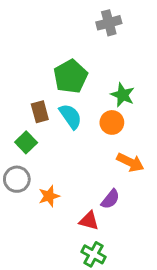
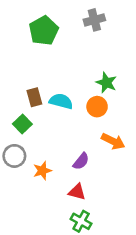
green pentagon: (70, 76) -> (44, 31), moved
cyan semicircle: (70, 116) -> (61, 101), turned -40
purple semicircle: (110, 199) -> (81, 161), moved

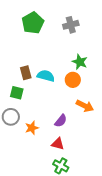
gray cross: (94, 20) -> (71, 25), moved
green square: (22, 124) -> (17, 93), turned -32

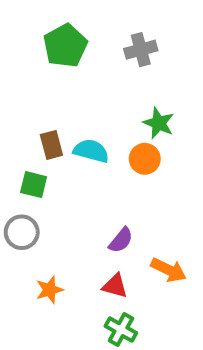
orange arrow: (85, 106) -> (169, 270), moved
orange star: (32, 128) -> (49, 290), moved

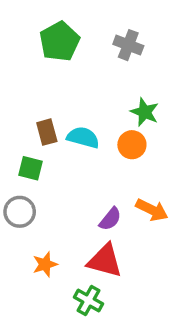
gray cross: (141, 50) -> (128, 45), turned 36
orange arrow: (169, 270) -> (152, 210), moved
red triangle: (115, 286) -> (105, 261), size x1.5
green cross: (121, 330) -> (88, 301), moved

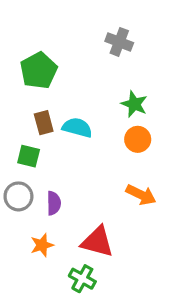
green pentagon: (59, 41) -> (39, 71), moved
orange circle: (132, 145) -> (138, 139), moved
purple semicircle: (110, 219) -> (54, 203), moved, turned -40

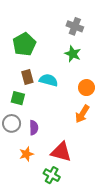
green star: (134, 104) -> (73, 54), moved
orange arrow: (141, 195) -> (82, 114), moved, turned 96

